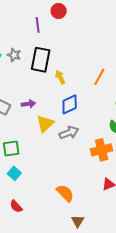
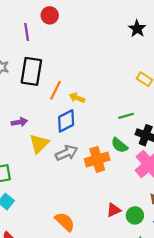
yellow arrow: (60, 77) -> (77, 98), moved, turned -40
orange line: (99, 77) -> (55, 90), moved
orange cross: (102, 150) -> (97, 159), moved

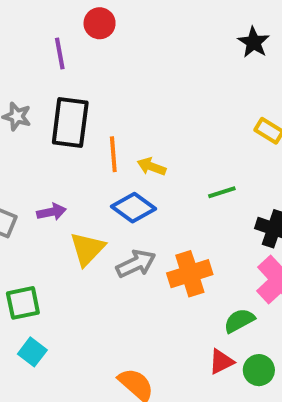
orange line: (55, 90) -> (113, 154), turned -30
green line: (126, 116) -> (222, 192), moved
blue diamond: (66, 121) -> (133, 208), turned 65
green semicircle: (119, 145) -> (239, 321), moved, turned 114

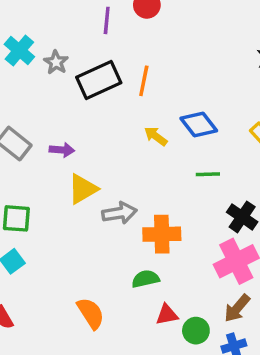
black rectangle: (70, 122) -> (99, 80), turned 42
orange line: (113, 154) -> (144, 81), moved
blue diamond: (133, 208) -> (199, 124), moved
green semicircle: (239, 321) -> (145, 279), moved

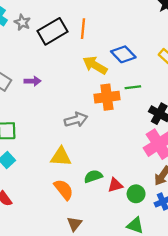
yellow arrow: (156, 136) -> (95, 65), size x1.5
yellow triangle: (83, 189) -> (61, 157), moved, turned 40
orange cross: (162, 234) -> (107, 97), moved
green semicircle: (145, 279) -> (93, 176), moved

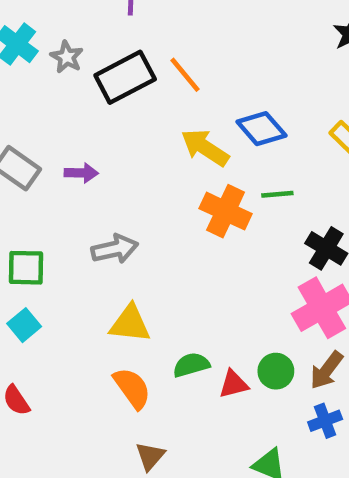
orange line: (83, 29) -> (185, 75), turned -48
orange cross: (107, 97) -> (226, 211), turned 30
gray arrow: (76, 120) -> (115, 249), moved
green circle: (136, 194) -> (276, 371), moved

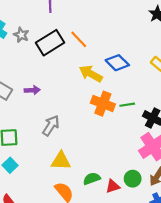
green line: (277, 194) -> (127, 105), moved
gray arrow: (115, 249) -> (51, 126), turned -40

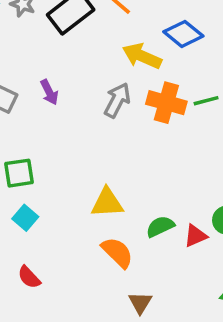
purple arrow: (32, 90) -> (49, 92), turned 72
gray arrow: (51, 126) -> (117, 100), moved

